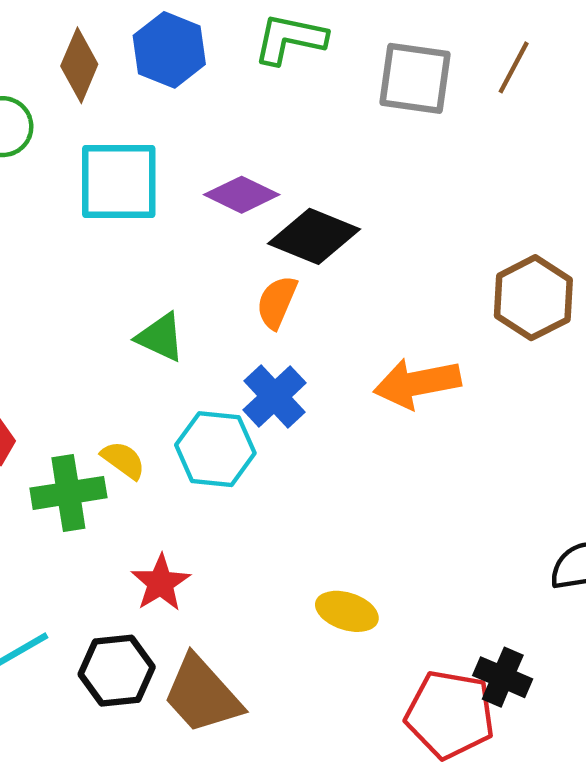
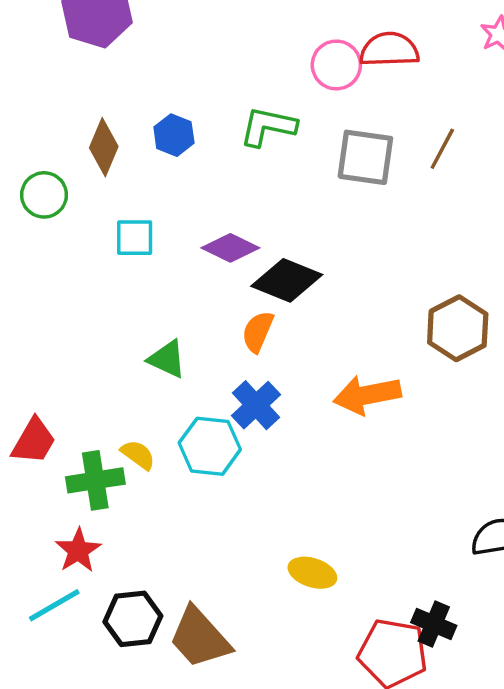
blue hexagon: (169, 50) -> (174, 135), size x0.7
cyan square: (119, 181) -> (135, 238), size x0.6
red star: (161, 583) -> (78, 550), moved

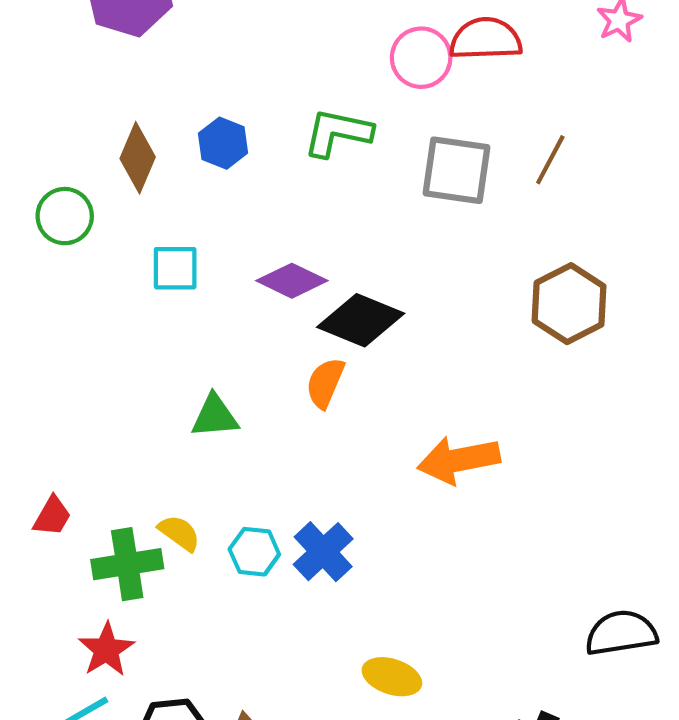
brown hexagon: (458, 328) -> (569, 304), moved
green triangle: (167, 359) -> (215, 416), turned -30
blue cross: (256, 405) -> (323, 552), moved
red trapezoid: (34, 441) -> (52, 516), size x0.7
cyan hexagon: (210, 446) -> (254, 552), moved, size x0.7

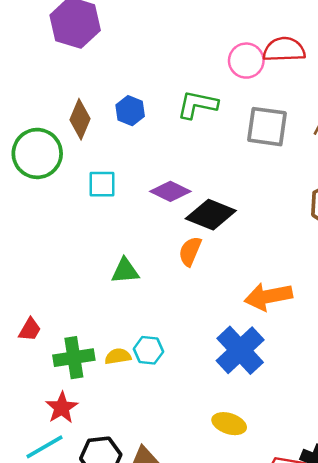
green circle: (65, 216) -> (37, 153), size x1.5
yellow semicircle: (179, 533) -> (118, 356), moved, turned -45
blue cross: (323, 552) -> (240, 350), moved, size x1.4

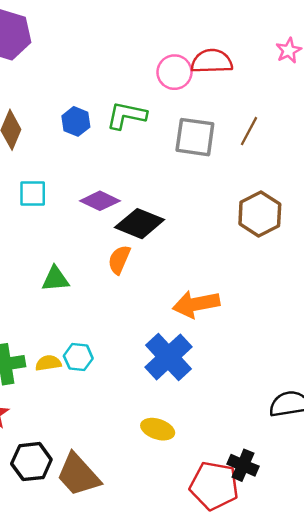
blue hexagon: (130, 111) -> (76, 121), moved

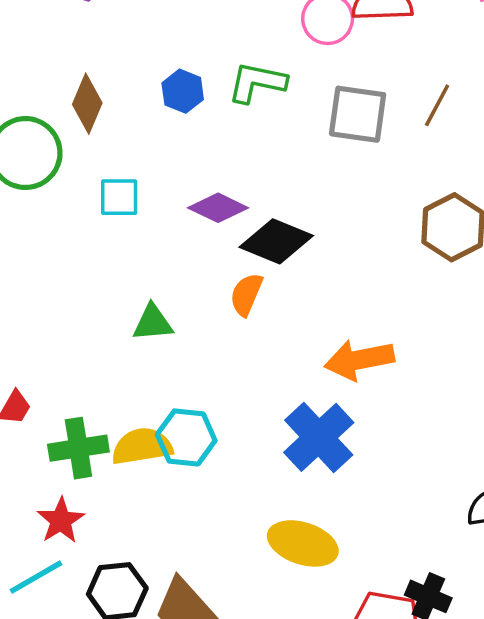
cyan hexagon: (78, 357) -> (186, 437), size x1.4
yellow semicircle: (48, 363) -> (142, 446), size x1.6
yellow ellipse: (158, 429) -> (303, 543), size x1.4

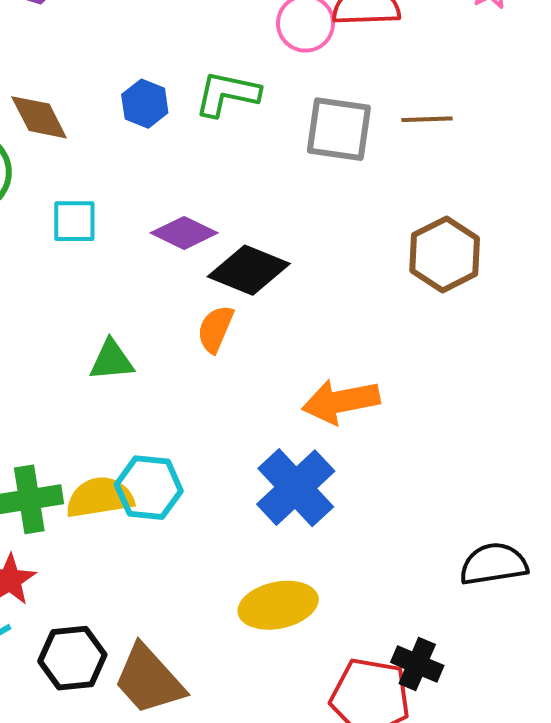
brown diamond: (87, 104) -> (39, 117), turned -50
brown line: (437, 105) -> (427, 119), turned 60
yellow ellipse: (303, 543) -> (278, 605), turned -30

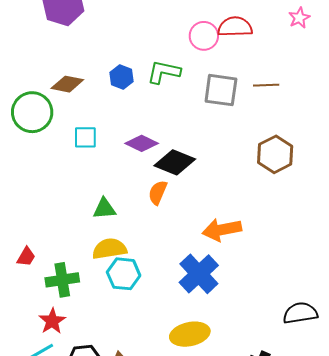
brown diamond: (39, 117) -> (67, 84), turned -52
yellow semicircle: (100, 497) -> (109, 249), moved

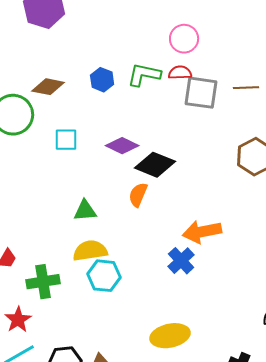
red semicircle: (235, 27) -> (180, 73), moved, size x0.7
blue cross: (199, 274) -> (181, 261), moved, size x0.7
red star: (52, 321) -> (18, 320), moved

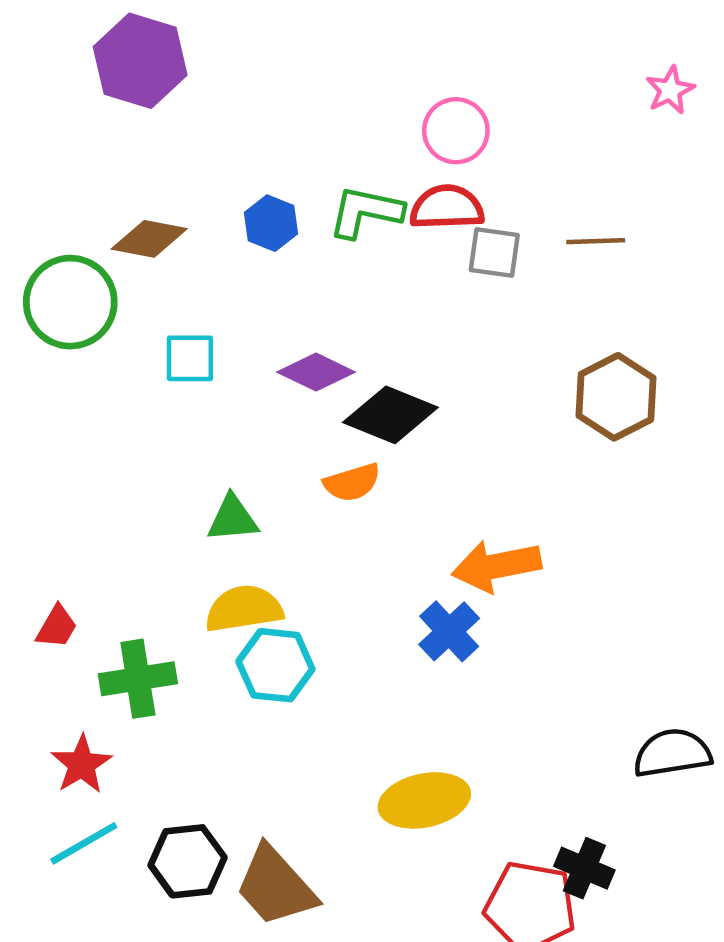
red semicircle: (180, 73) -> (447, 207), size x1.4
gray square: (201, 93) -> (494, 252), size x0.7
orange semicircle: (138, 195) -> (352, 483), turned -130

